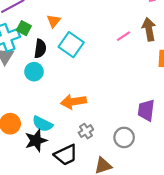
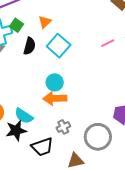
cyan circle: (34, 72) -> (55, 82), moved
gray circle: (124, 137) -> (98, 137), size x1.4

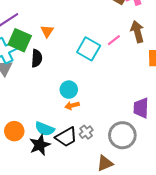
green square: (17, 25) -> (20, 40), size x1.6
cyan square: (59, 46) -> (89, 49), moved
orange arrow: (55, 98) -> (72, 105), size x0.6
black trapezoid: (42, 147) -> (66, 137), moved

